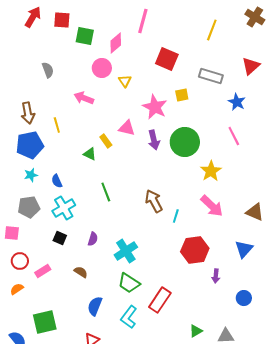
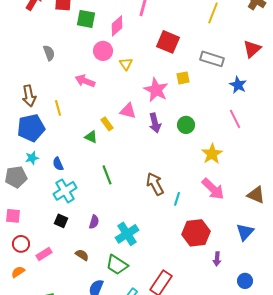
green circle: (185, 142) -> (186, 125), size x0.6
gray pentagon: (29, 207) -> (16, 177), moved
green trapezoid: (129, 283) -> (117, 265), moved

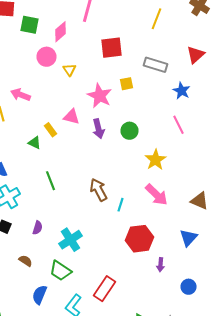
red square: (168, 42) -> (112, 48), turned -30
pink arrow: (85, 81) -> (20, 95), moved

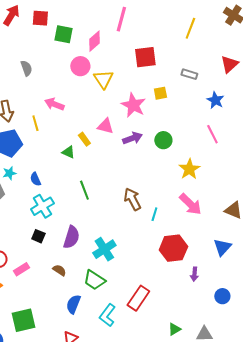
gray rectangle: (156, 65) -> (189, 74), size x0.7
yellow triangle: (70, 70) -> (103, 79), size x1.5
purple arrow: (98, 129) -> (132, 138), turned -96
purple semicircle: (38, 228) -> (71, 237), size x1.6

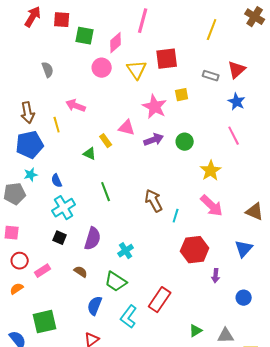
red triangle: (229, 64) -> (237, 70), moved
yellow triangle: (103, 79) -> (137, 70), moved
cyan cross: (104, 249) -> (126, 251), size x0.7

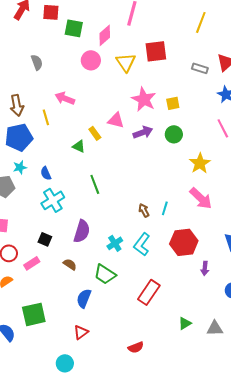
yellow square: (182, 95) -> (173, 103), moved
brown arrow: (154, 201) -> (144, 210), moved, size x0.6
black square: (60, 238) -> (45, 239), moved
cyan L-shape: (129, 317) -> (142, 244), moved

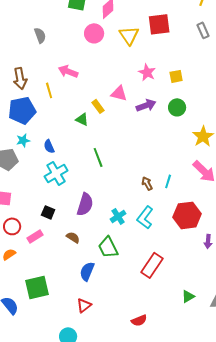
gray rectangle: (200, 68) -> (203, 30), moved, turned 49
pink star: (144, 99) -> (147, 72), size x0.7
green trapezoid: (105, 274) -> (108, 247), turned 30

